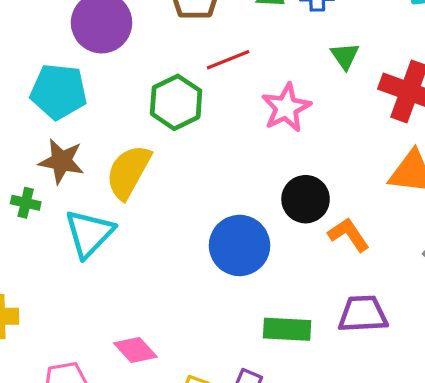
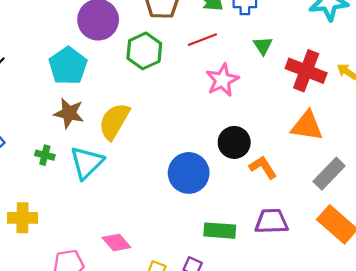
red line: (228, 60) -> (202, 40), moved
cyan pentagon: (59, 92) -> (68, 66), turned 30
green hexagon: (176, 102) -> (144, 51), moved
green cross: (26, 203) -> (45, 155), moved

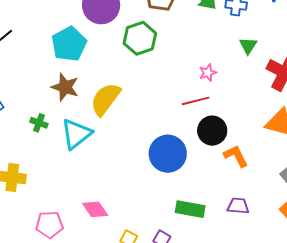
red line: (202, 40) -> (195, 101), moved
pink star: (222, 80) -> (208, 73), size x0.6
purple trapezoid: (271, 221) -> (238, 206), size x0.7

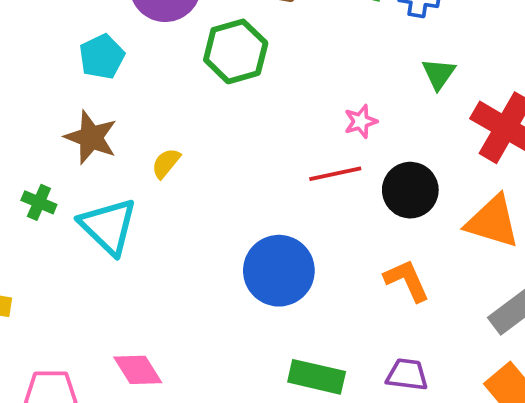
cyan pentagon: (69, 44) -> (102, 57), size x0.7
yellow semicircle: (105, 99) -> (166, 163), size x0.5
black circle: (212, 131) -> (410, 190), moved
cyan triangle: (76, 134) -> (108, 226), turned -40

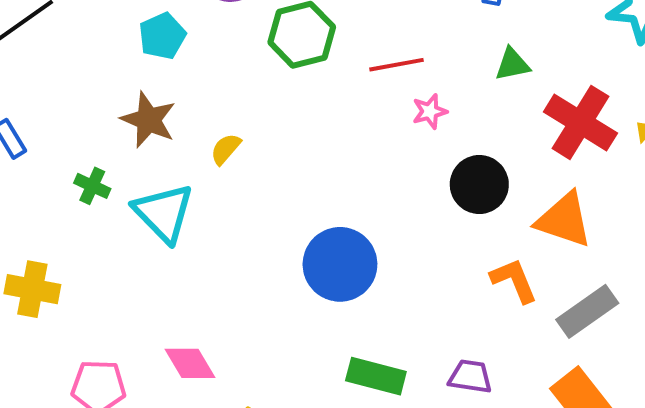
green triangle: (439, 74) -> (512, 64), turned 42
red line: (335, 174) -> (397, 65), moved
orange L-shape: (407, 280) -> (514, 280), moved

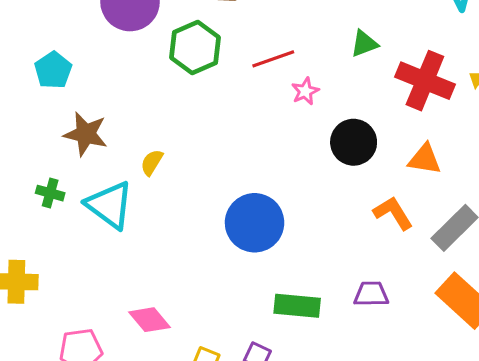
cyan pentagon: (162, 36) -> (53, 70), moved
yellow semicircle: (226, 149) -> (152, 162), moved
orange triangle: (564, 220) -> (425, 159), size x0.7

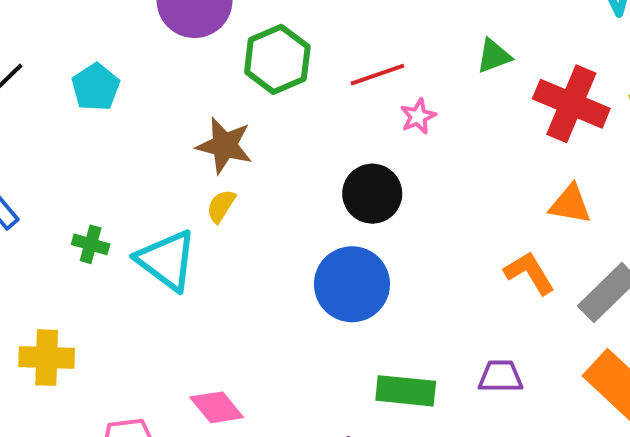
brown star: (86, 134) -> (224, 145), moved
black circle: (354, 142) -> (372, 194), moved

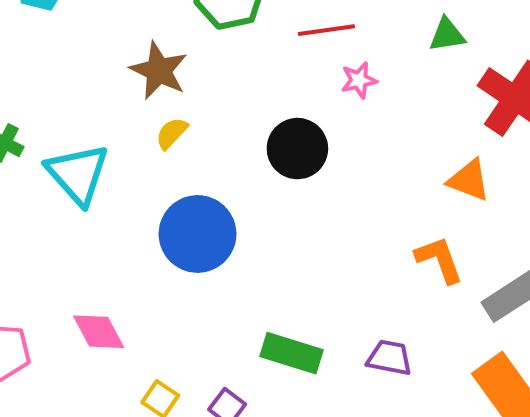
orange triangle: (570, 204) -> (469, 180), moved
yellow semicircle: (221, 206) -> (172, 133), moved
blue circle: (352, 284) -> (198, 234), moved

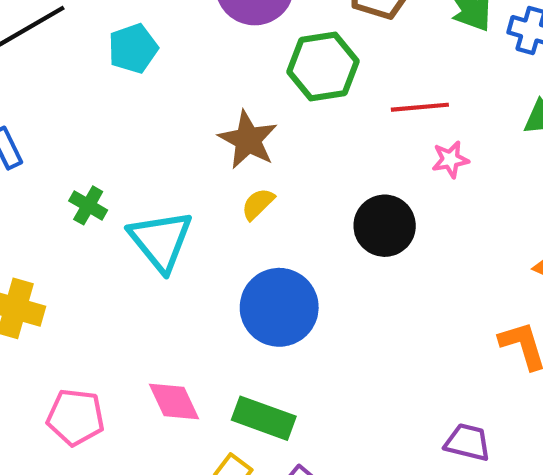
green rectangle: (291, 353) -> (264, 418), moved

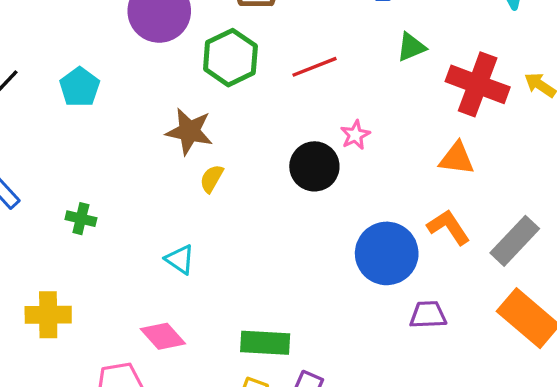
pink star: (450, 159) -> (355, 135), moved
cyan triangle: (161, 241) -> (180, 259), moved, size x0.6
blue circle: (279, 307) -> (387, 253), moved
pink diamond: (174, 402) -> (163, 336), moved

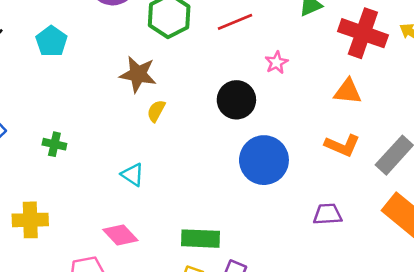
pink star: (355, 135) -> (276, 63), moved
orange L-shape: (449, 227) -> (342, 145), turned 148
blue circle: (387, 253) -> (264, 160), moved

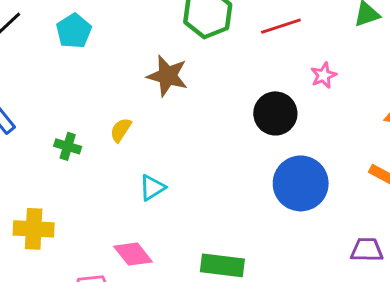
yellow semicircle: (156, 111) -> (121, 130), moved
cyan triangle: (133, 175) -> (152, 188), turned 50

